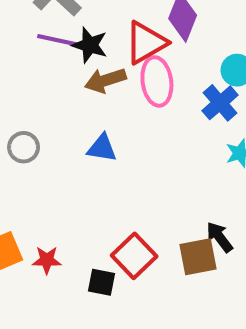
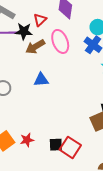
red triangle: (146, 43) -> (40, 20), moved, size x0.6
red square: (134, 256) -> (70, 147), moved

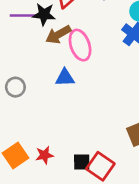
pink ellipse: (60, 41) -> (80, 45), moved

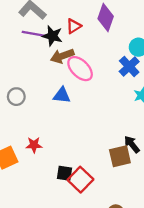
pink ellipse: (80, 45) -> (80, 69), turned -36
red star: (44, 155) -> (34, 145), moved

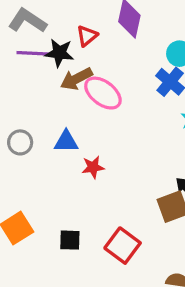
blue triangle: (62, 95) -> (66, 141), moved
red star: (34, 145) -> (93, 167), moved
black square: (64, 173) -> (70, 240), moved

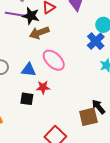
pink ellipse: (103, 93) -> (54, 60), moved
black square: (70, 240) -> (27, 99), moved

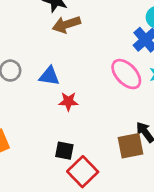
pink ellipse: (54, 60) -> (126, 74), moved
black square: (27, 99) -> (64, 151), moved

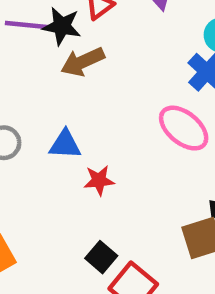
black square: (64, 151) -> (101, 257), turned 36

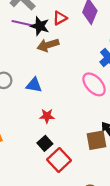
red star: (99, 180) -> (47, 116), moved

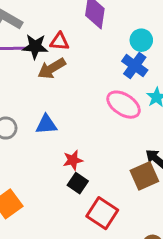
red triangle: (60, 18) -> (60, 41), moved, turned 48
black square: (45, 143) -> (78, 183), moved

